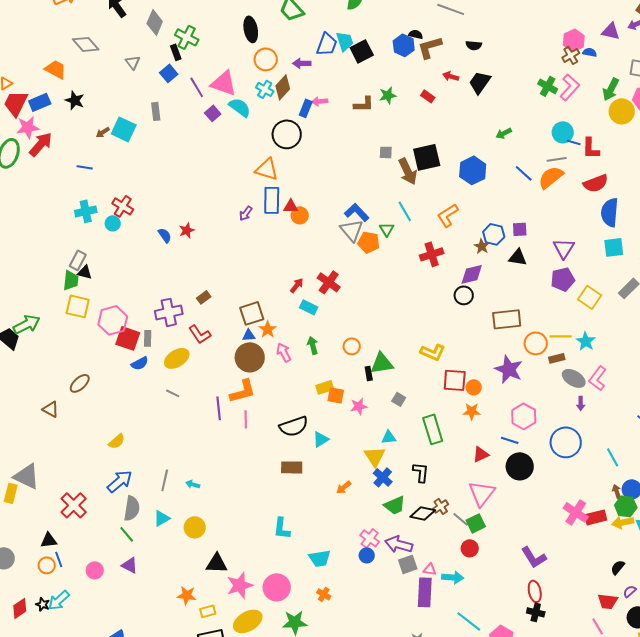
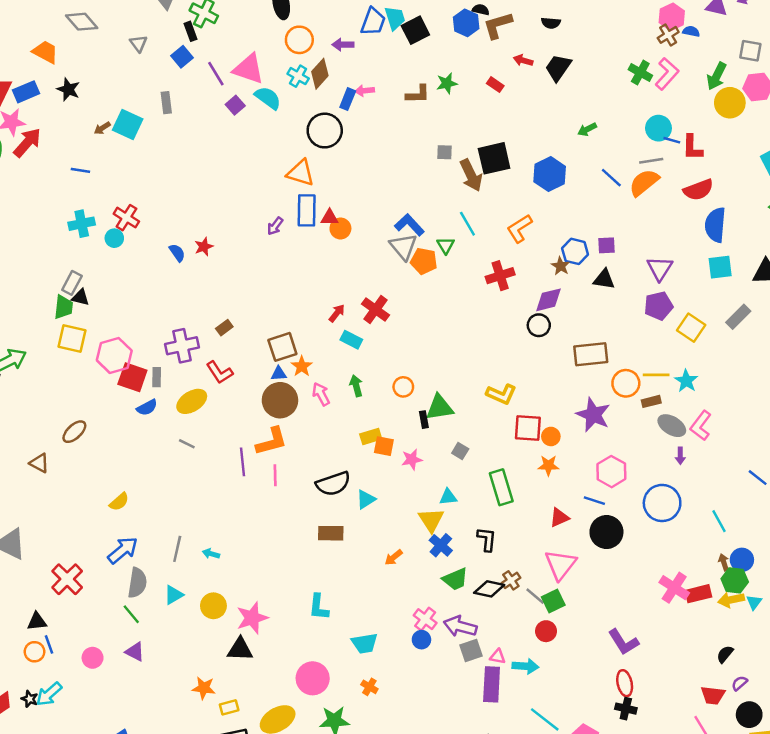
pink star: (240, 585) -> (252, 618), moved

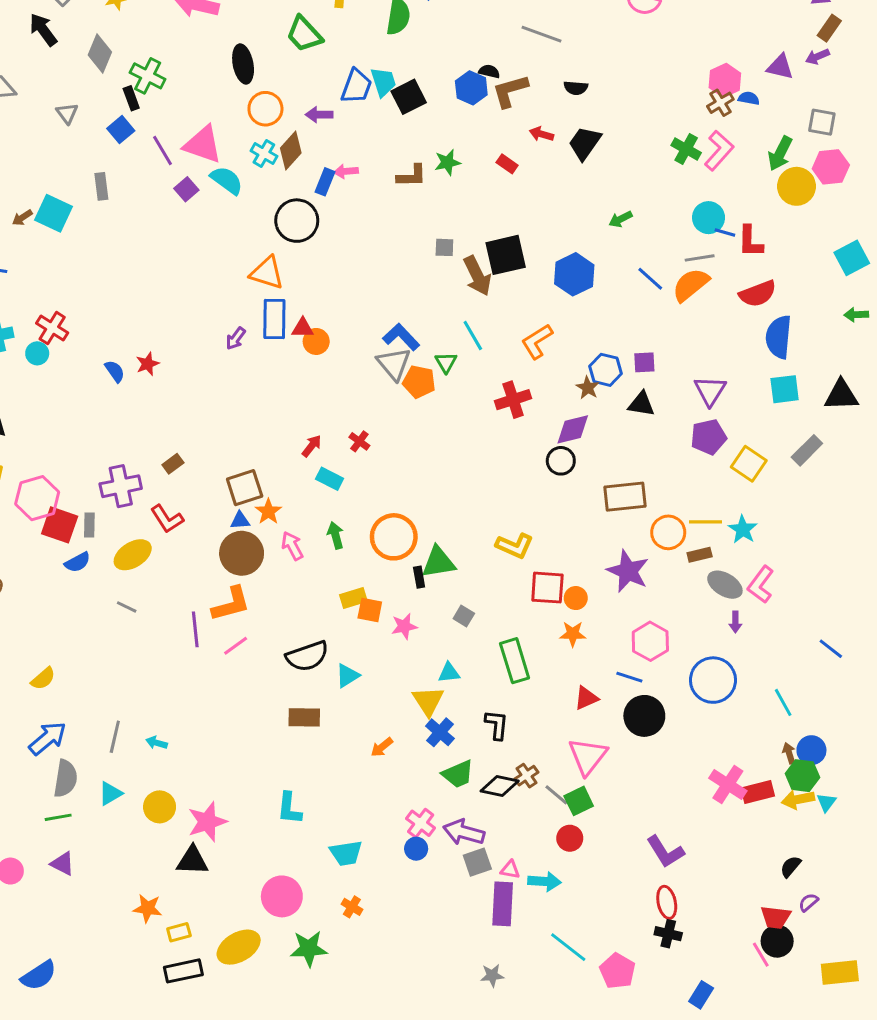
red cross: (376, 309) -> (359, 441), size x0.6
orange circle: (403, 387) -> (394, 537), size x1.8
pink line: (275, 475) -> (236, 646), turned 55
green line: (131, 614) -> (58, 817), turned -60
black circle: (749, 715) -> (777, 941), moved

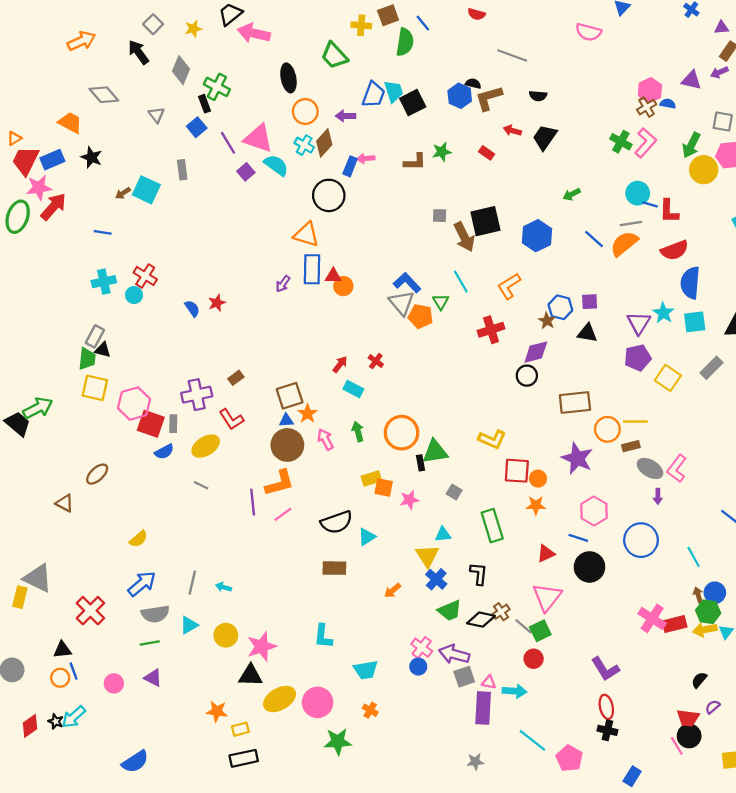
cyan star: (743, 529) -> (663, 313), moved
gray semicircle: (66, 779) -> (155, 614), turned 72
yellow ellipse: (239, 947) -> (280, 699), moved

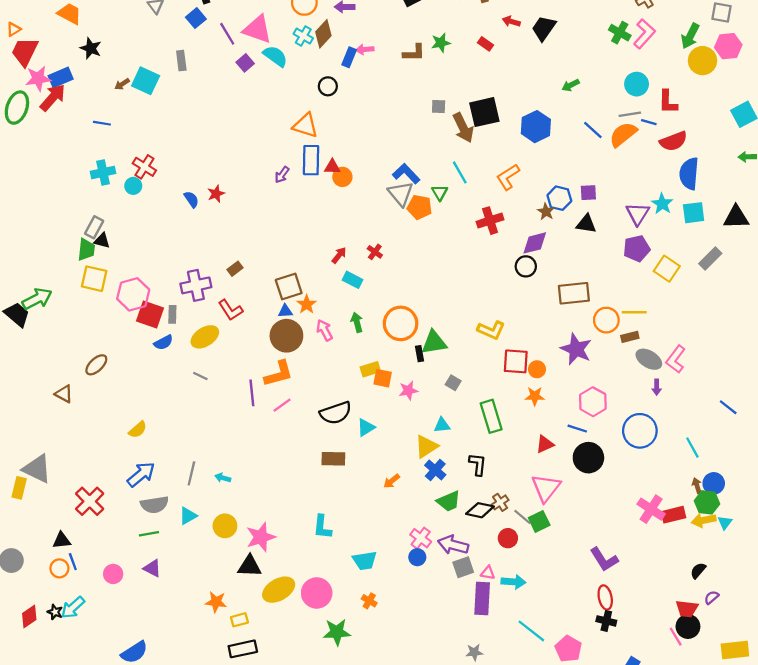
blue rectangle: (52, 160) -> (61, 77), moved
black circle: (329, 195) -> (328, 86), size x0.6
blue line: (650, 204) -> (649, 122), moved
yellow triangle: (427, 556) -> (426, 446), turned 30
red circle: (534, 659) -> (508, 538), moved

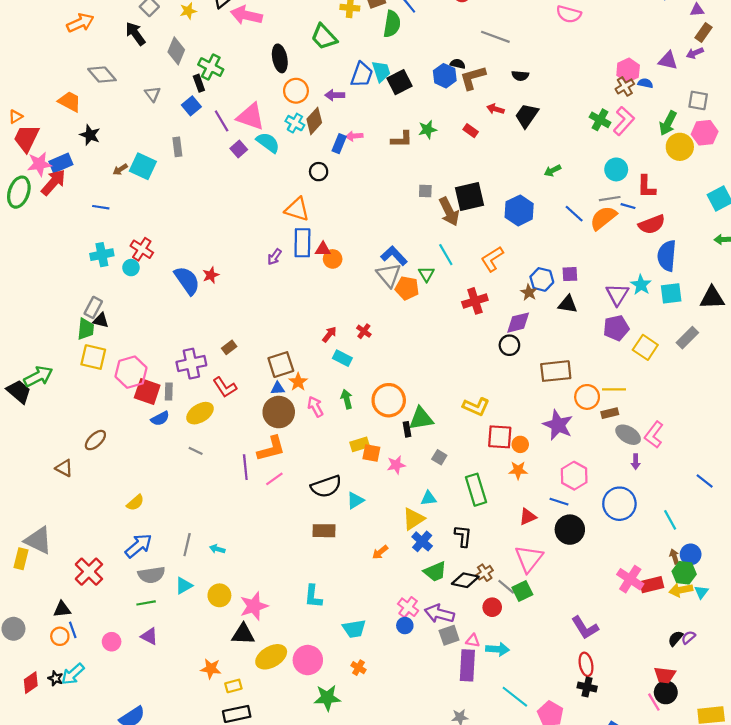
blue semicircle: (191, 199) -> (187, 281), size x1.8
purple semicircle: (711, 597) -> (688, 637), moved

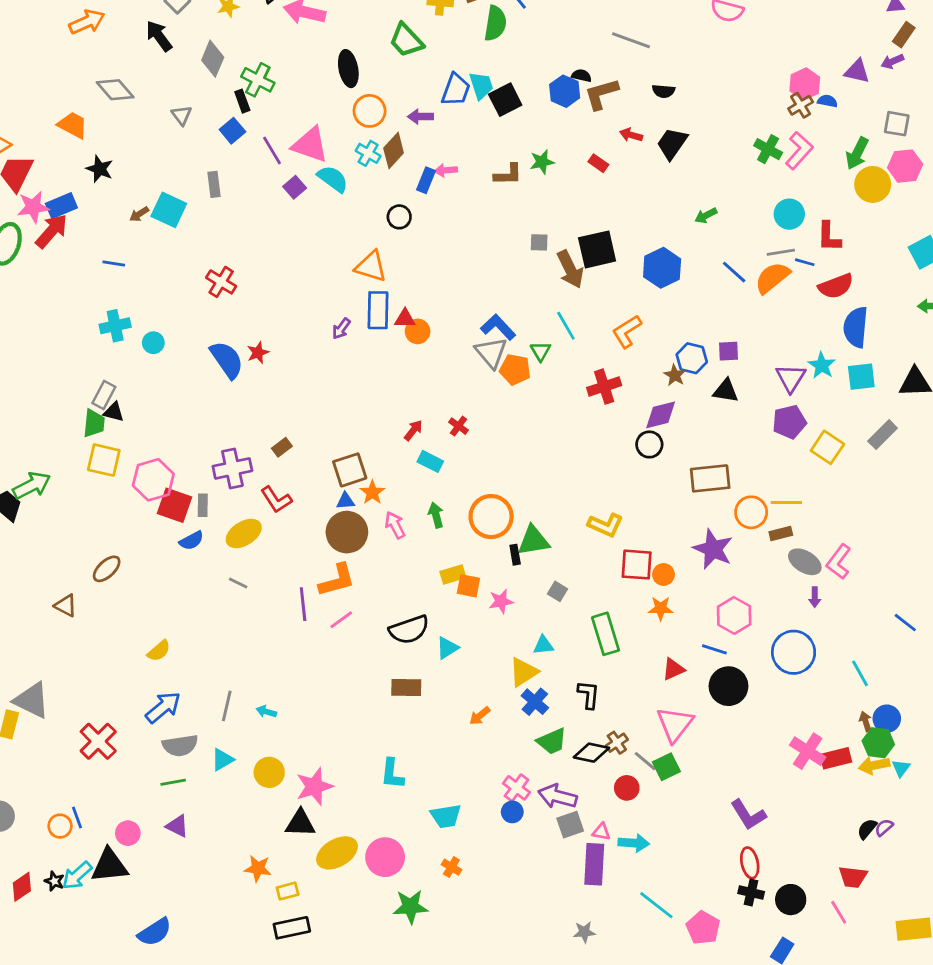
red cross: (142, 249) -> (221, 282), moved
black triangle: (62, 609) -> (109, 866), moved, size x1.6
black circle: (666, 692) -> (791, 900), moved

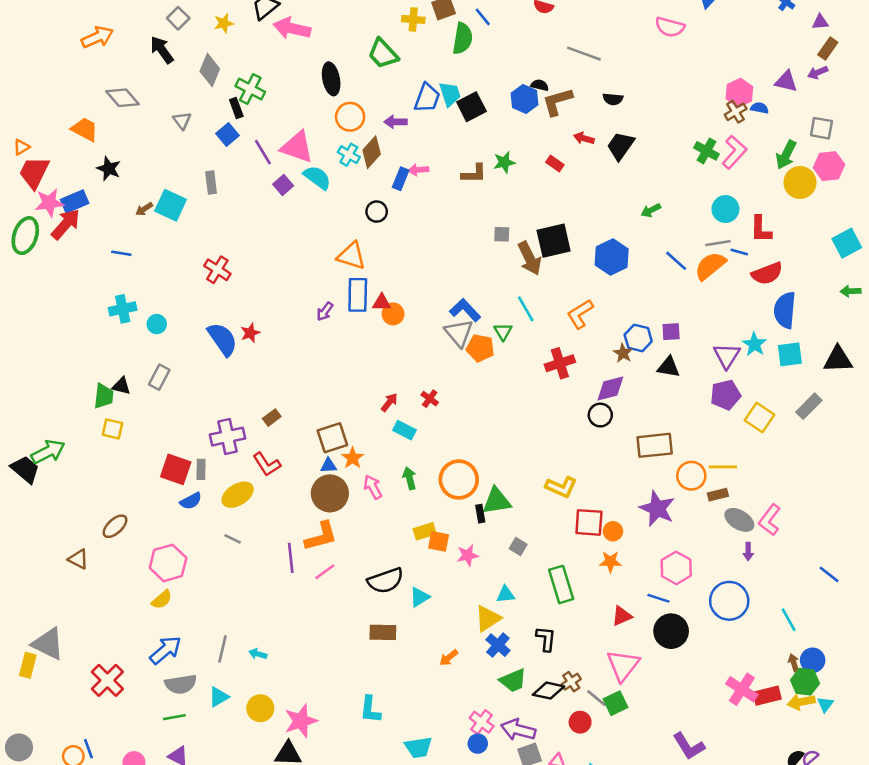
gray rectangle: (104, 395) -> (159, 377), moved
yellow square: (104, 460) -> (112, 429), size x0.7
pink hexagon: (153, 480) -> (168, 563), moved

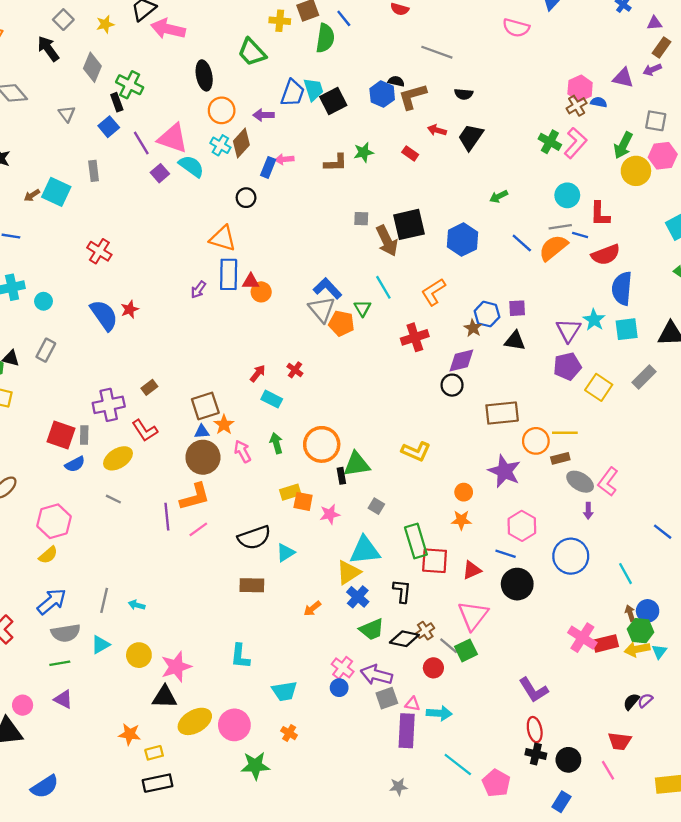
red square: (589, 522) -> (435, 561), moved
cyan triangle: (506, 594) -> (365, 550), size x1.8

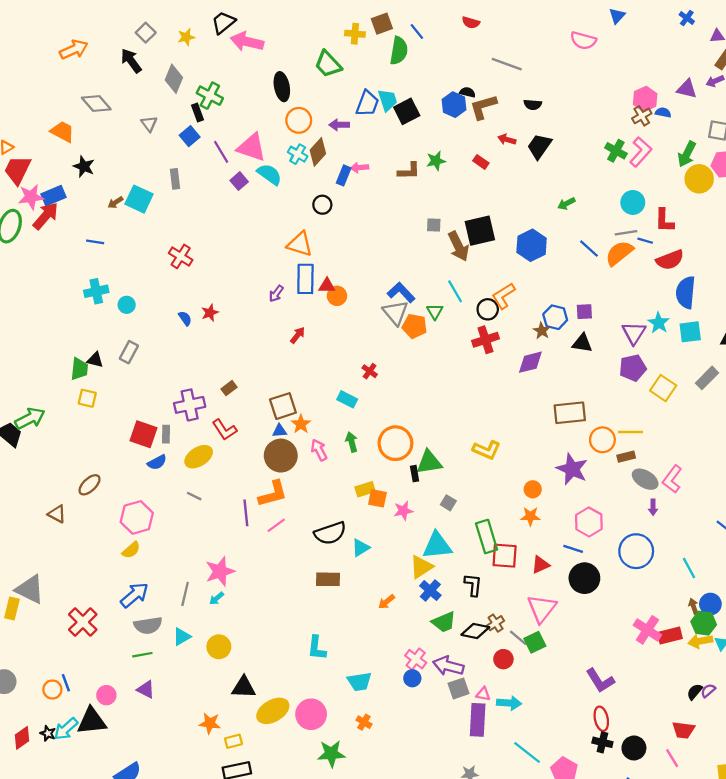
blue semicircle: (104, 315) -> (185, 318), size x0.5
red arrow: (258, 373) -> (298, 335), moved
black circle: (452, 385) -> (488, 309), moved
cyan arrow: (137, 605) -> (217, 598), turned -56
pink star: (176, 667) -> (220, 571), moved

